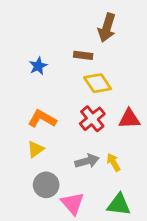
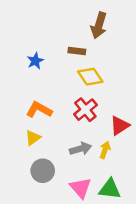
red triangle: (129, 119) -> (120, 126), moved, turned -30
yellow arrow: (113, 162) -> (105, 150), turned 49
pink triangle: (73, 203) -> (81, 188), moved

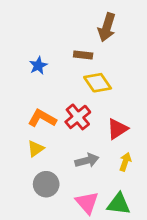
red cross: (85, 110) -> (78, 117), moved
red triangle: (120, 126) -> (117, 129), moved
yellow arrow: (105, 150) -> (125, 162), moved

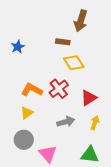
blue star: (38, 66) -> (18, 47), moved
gray circle: (46, 184) -> (24, 140), moved
pink triangle: (87, 203) -> (48, 154), moved

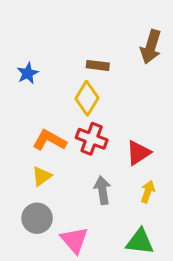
brown arrow: (81, 21) -> (151, 47), moved
yellow diamond: (74, 63) -> (87, 98), moved, turned 65
red cross: (59, 89) -> (92, 139), turned -30
gray arrow: (66, 122) -> (102, 190), turned -84

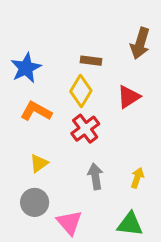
blue star: (28, 73) -> (26, 68), size x1.5
red cross: (92, 139) -> (85, 129), turned 32
orange L-shape: (49, 140) -> (36, 111), moved
red triangle: (138, 153) -> (129, 97), moved

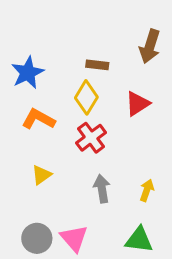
gray circle: (35, 202) -> (37, 238), moved

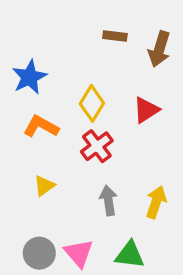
brown rectangle: (97, 65) -> (115, 36), moved
yellow arrow: (147, 190) -> (156, 202), size x1.4
green triangle: (139, 240) -> (130, 255), moved

